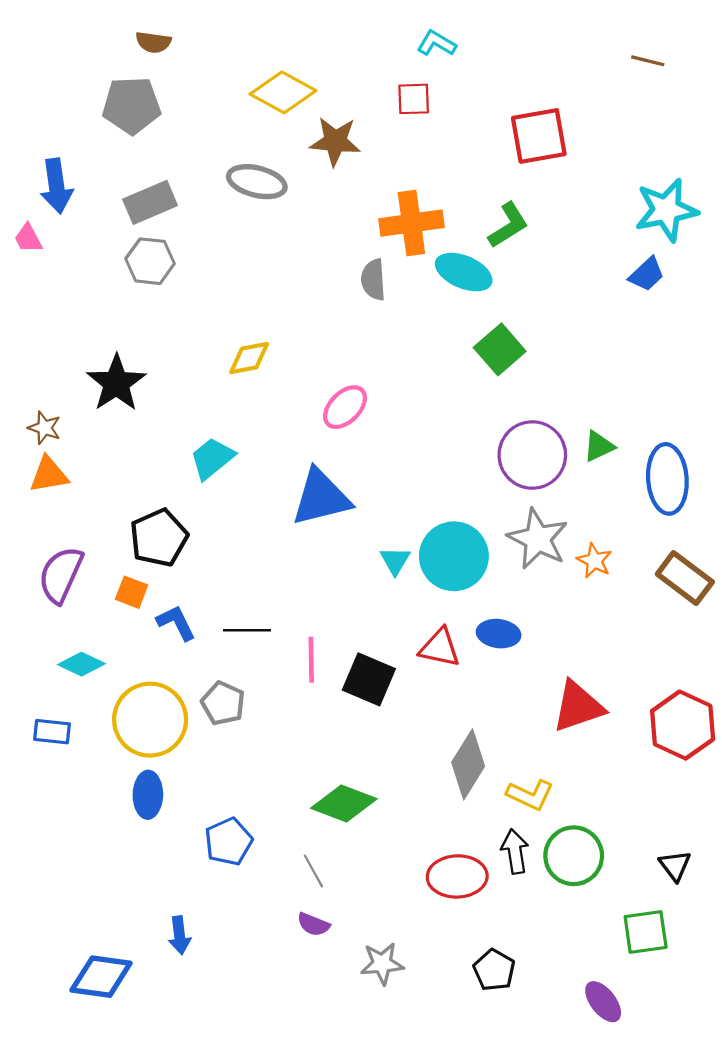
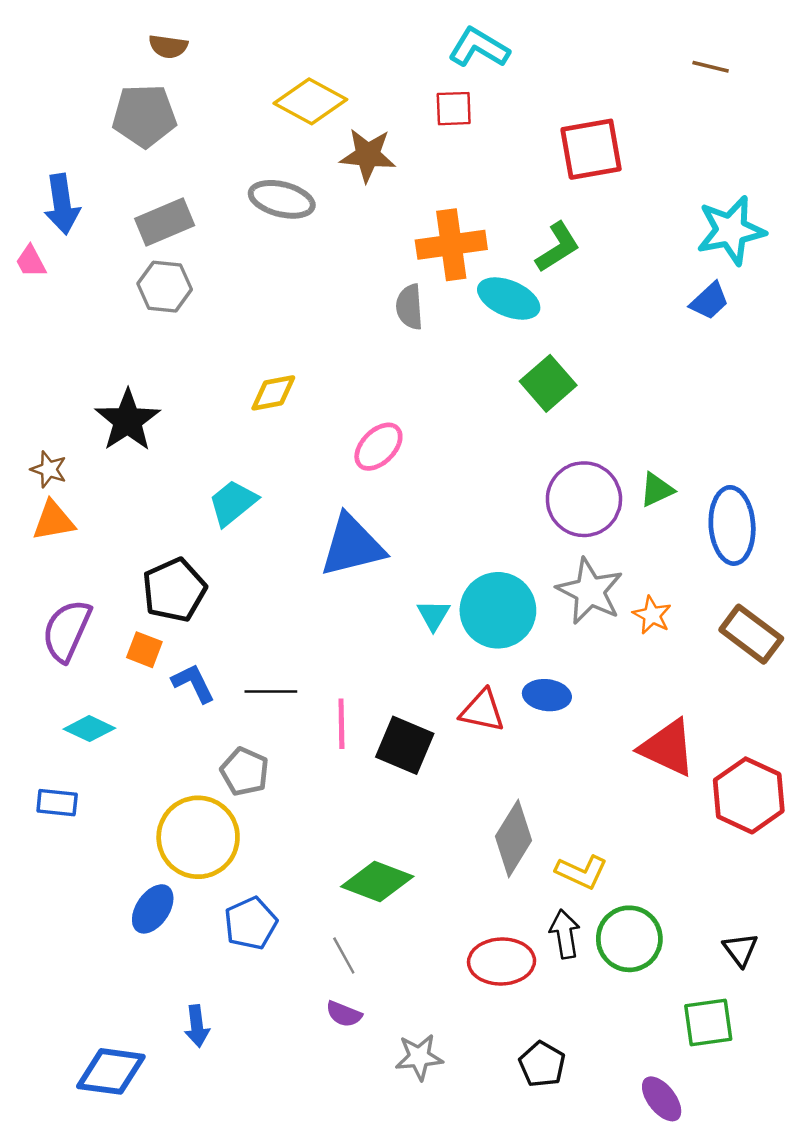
cyan L-shape: (436, 43) -> (479, 48), size x1.4
red triangle: (578, 707) -> (668, 748), moved, turned 44
yellow circle: (150, 720) -> (198, 837), moved
blue ellipse: (148, 795) -> (153, 909), moved, turned 33

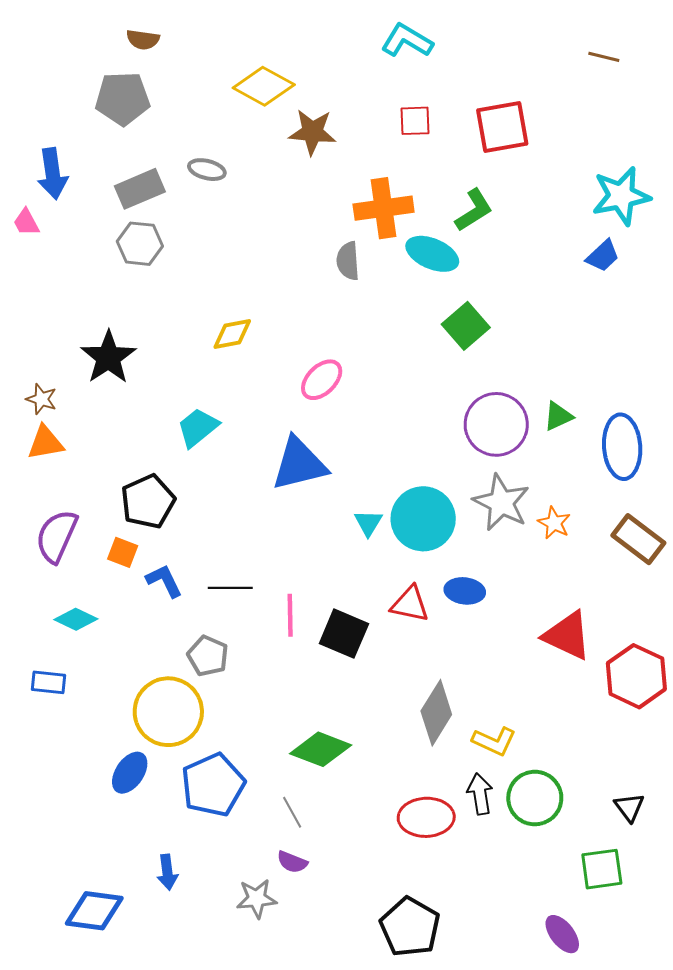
red square: (454, 109) -> (415, 121), moved
gray ellipse: (282, 199) -> (207, 170), moved, size x0.7
blue pentagon: (251, 923) -> (213, 785), size x1.4
gray star: (419, 1057) -> (257, 899), moved
black pentagon: (542, 1064) -> (410, 927), moved, size x1.5

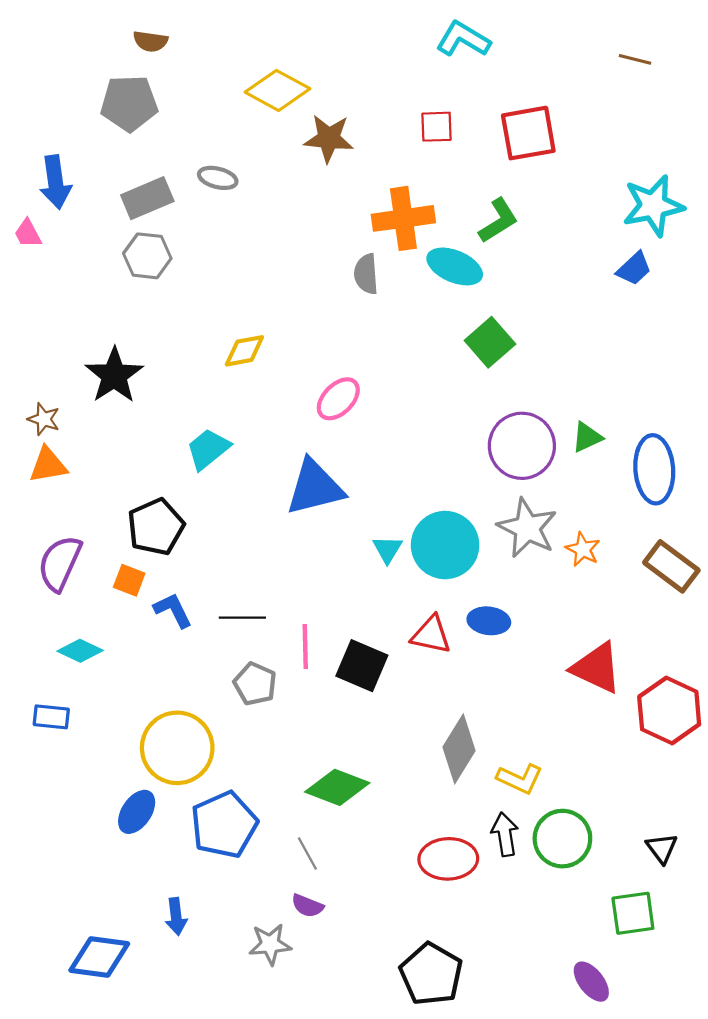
cyan L-shape: (407, 41) -> (463, 39), moved
gray pentagon: (208, 656) -> (255, 684), moved

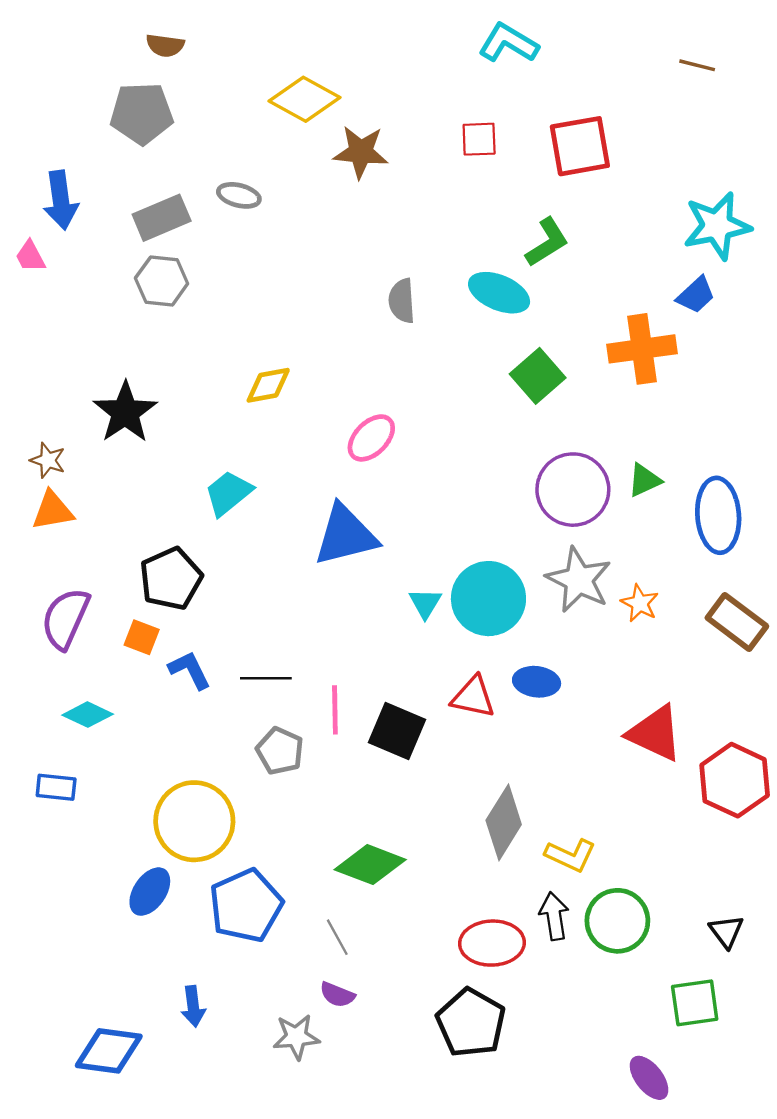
orange cross: (403, 218) -> (642, 349), moved
black pentagon: (431, 974) -> (471, 1023), moved

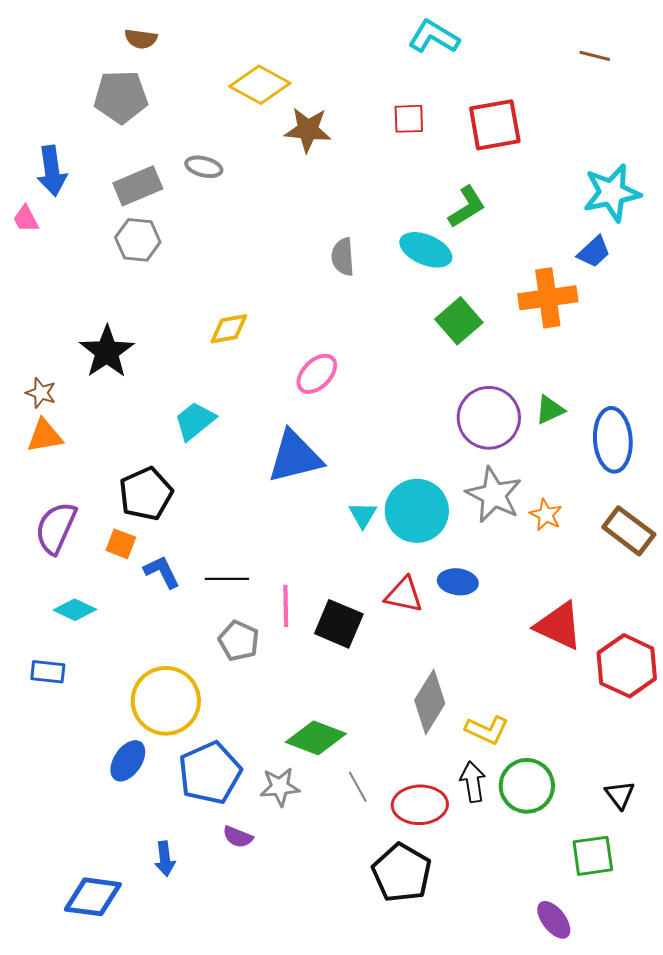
gray line: (337, 937) -> (358, 787), moved
purple semicircle: (337, 995) -> (238, 837), moved
gray star: (296, 1037) -> (280, 787), moved

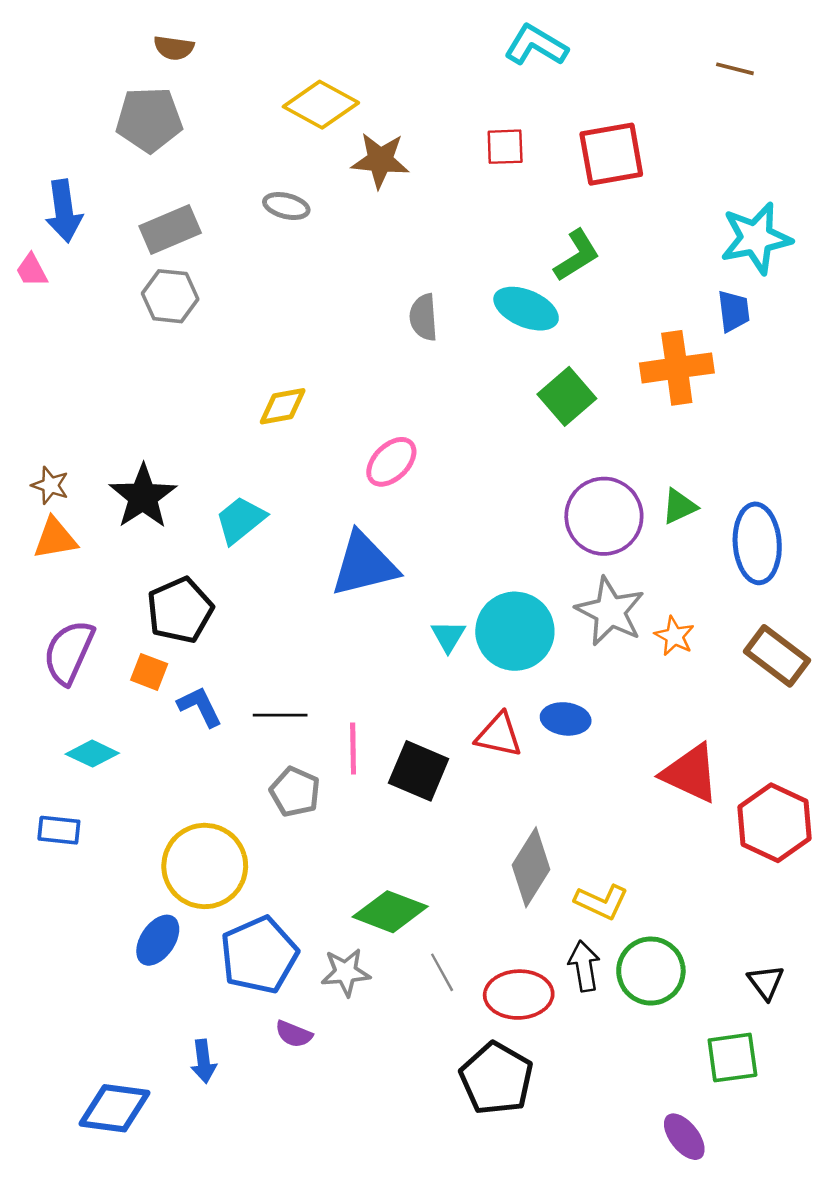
gray ellipse: (204, 167) -> (286, 206), moved
blue trapezoid: (594, 252) -> (734, 311), turned -54
black star: (107, 352) -> (143, 496), moved

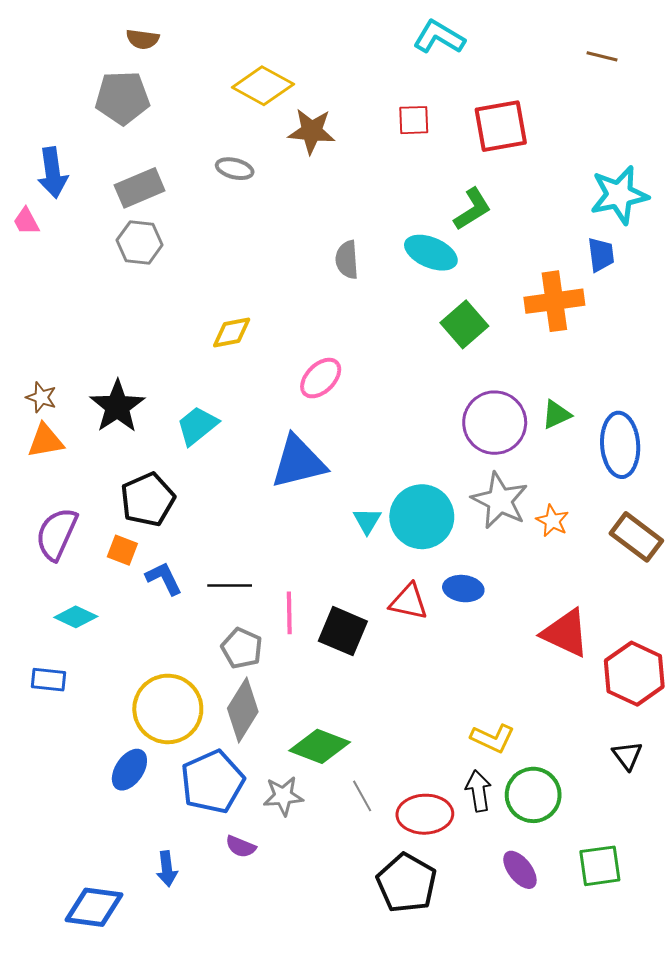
gray diamond: (531, 867) -> (243, 710), moved
black triangle: (766, 982) -> (627, 755), moved
purple ellipse: (684, 1137) -> (520, 870), moved

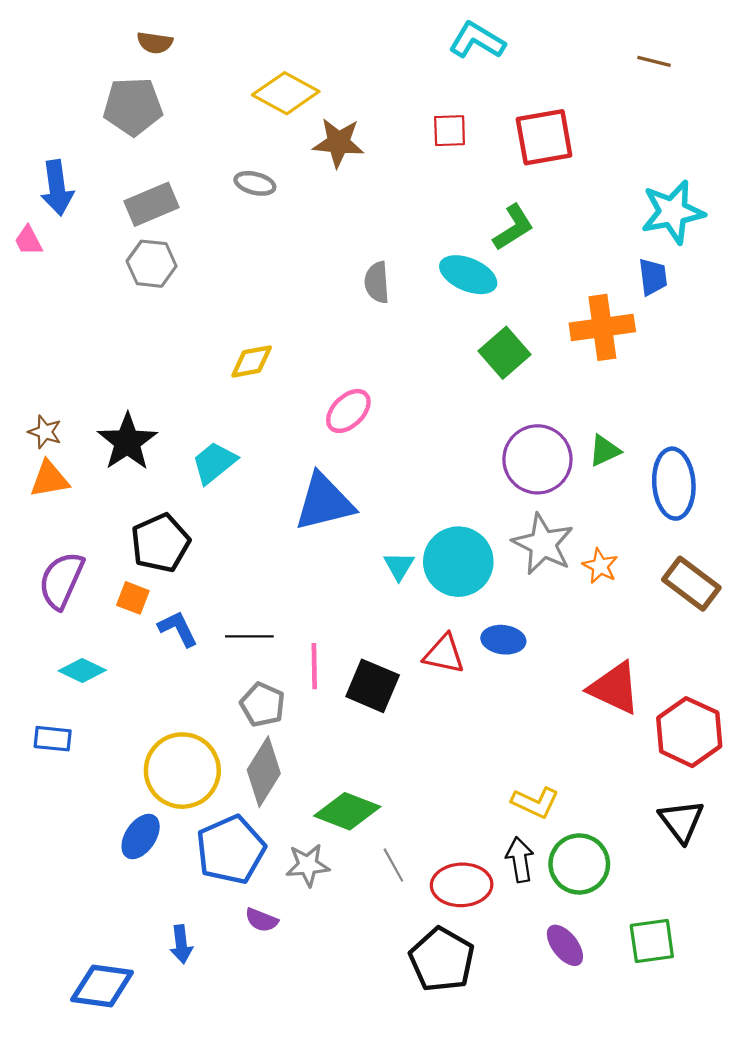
black triangle: (627, 755) -> (682, 821), size x1.4

